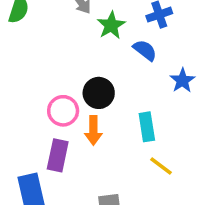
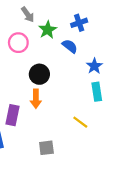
pink circle: (63, 111) -> (18, 43), moved
cyan rectangle: (147, 127) -> (97, 92), moved

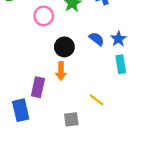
blue semicircle: (70, 46) -> (97, 39), moved
yellow line: (80, 122) -> (97, 100), moved

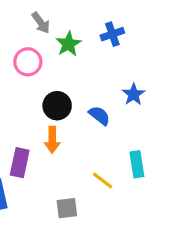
blue semicircle: (97, 39) -> (99, 115), moved
cyan rectangle: (121, 64) -> (137, 164), moved

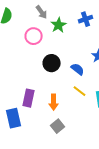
orange arrow: (52, 140) -> (54, 102), moved
yellow line: (103, 181) -> (80, 91), moved
gray square: (67, 208) -> (58, 126), turned -32

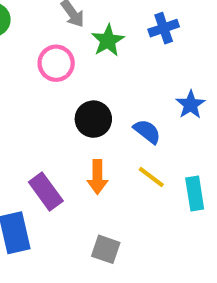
purple rectangle: (29, 98) -> (46, 191), turned -48
orange arrow: (54, 102) -> (97, 177), moved
gray square: (58, 126) -> (106, 249), turned -32

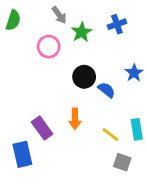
black circle: (93, 119) -> (84, 77), moved
yellow line: (151, 177) -> (110, 135), moved
gray square: (106, 249) -> (122, 162), moved

